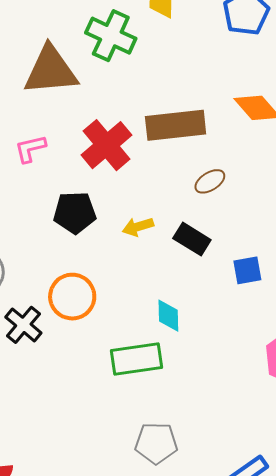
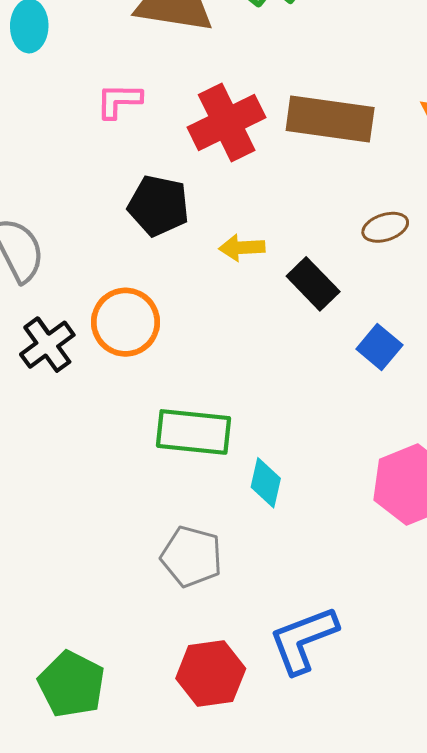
brown ellipse: (210, 181) -> (385, 227), moved
blue square: (247, 270) -> (379, 347), turned 36
cyan diamond: (168, 316) -> (266, 483), moved

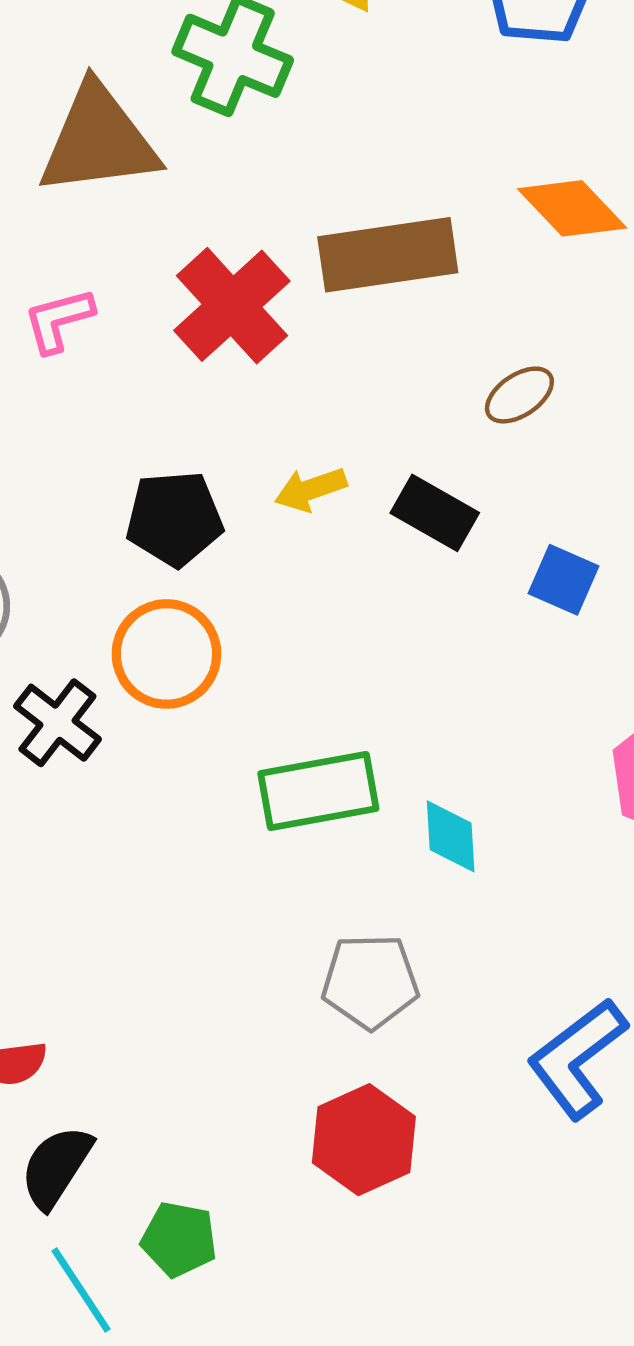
black pentagon: (158, 206) -> (174, 519), moved
red hexagon: (211, 674) -> (364, 1140), moved
green pentagon: (72, 684) -> (179, 1239), moved, size x0.7

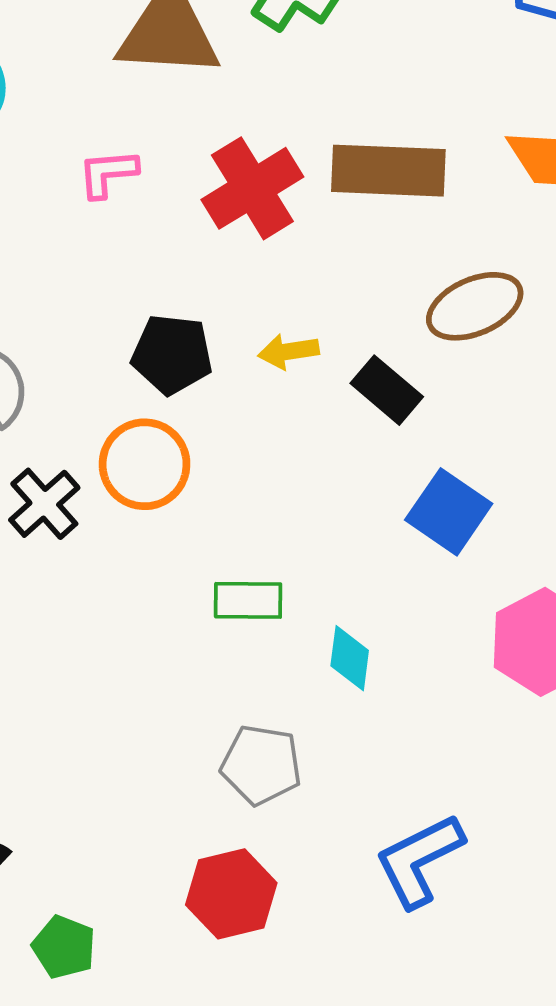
brown ellipse: (519, 395) -> (475, 306), size x1.6
blue square: (564, 580) -> (449, 512), moved, size x1.4
green rectangle: (318, 791) -> (248, 600), size x0.7

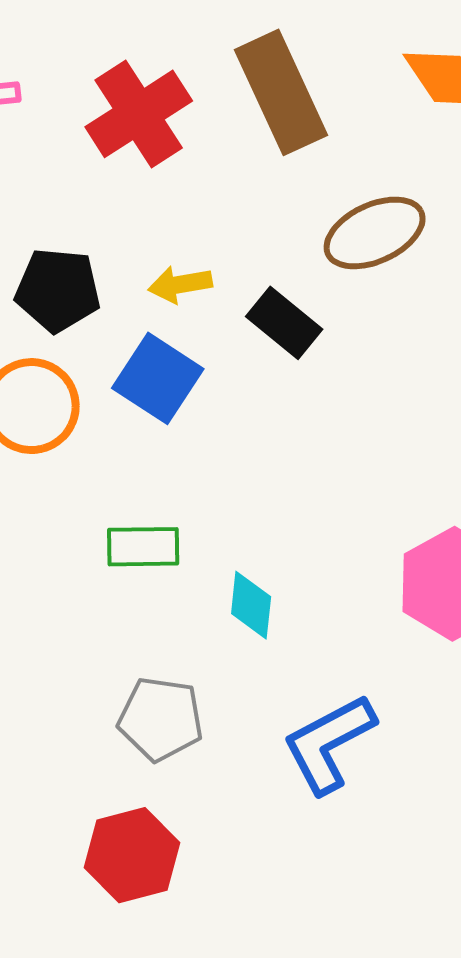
brown rectangle: (388, 171) -> (281, 92), turned 64
blue square: (449, 512) -> (158, 378), moved
blue L-shape: (419, 860) -> (329, 744), moved

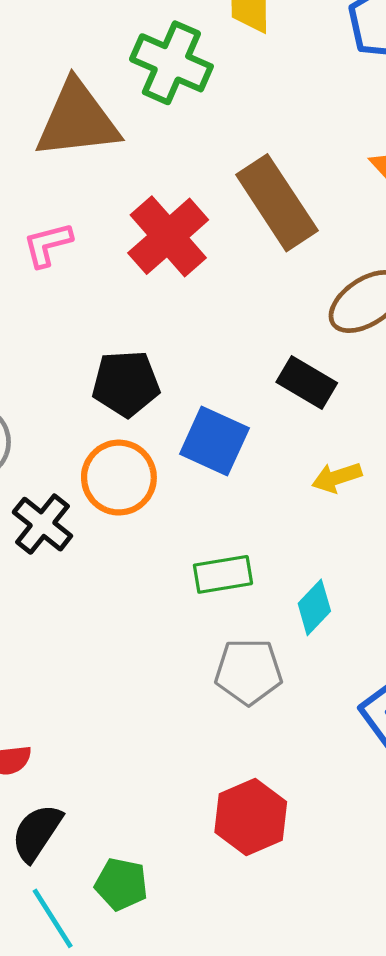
yellow arrow: (180, 284) -> (337, 477), moved
cyan diamond: (251, 605) -> (314, 607), turned 46
gray pentagon: (161, 719) -> (248, 672), moved

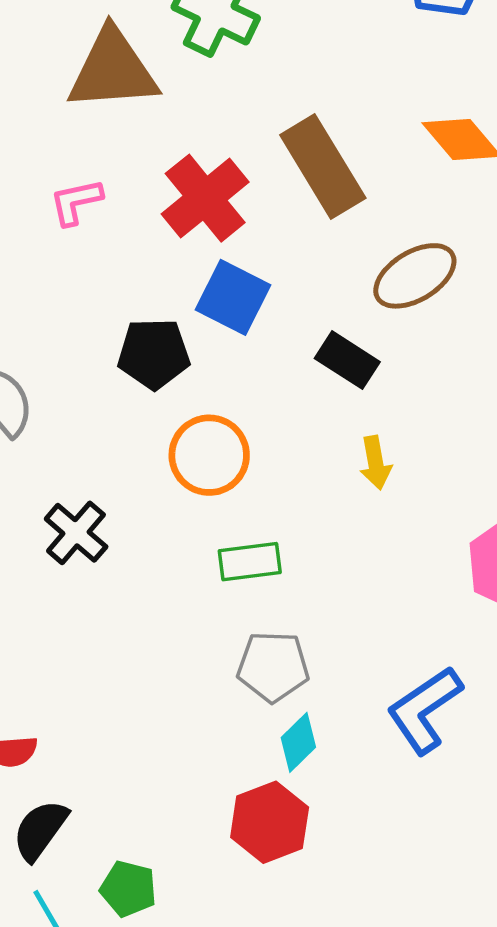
blue square: (214, 441) -> (233, 297), moved
yellow arrow: (337, 477) -> (375, 463), turned -84
orange circle: (119, 478) -> (209, 455), moved
black cross: (42, 524) -> (76, 533), moved
cyan diamond: (314, 607) -> (298, 742), moved

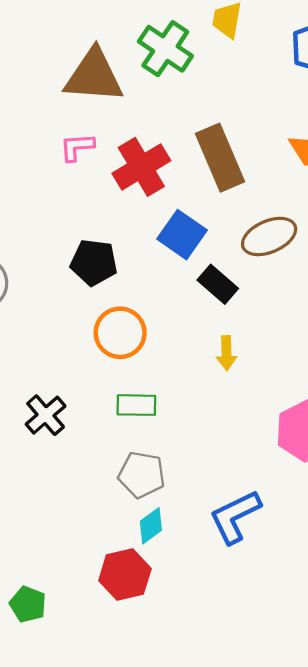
pink L-shape: (76, 202) -> (77, 147), moved
blue square: (233, 297) -> (182, 235), moved
black cross: (76, 533) -> (46, 415), moved

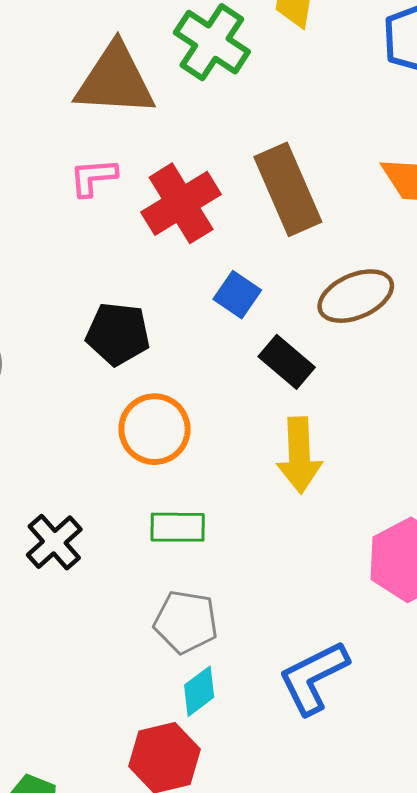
blue square: (182, 235) -> (237, 295), size x0.7
yellow arrow: (226, 353) -> (299, 455), size x1.6

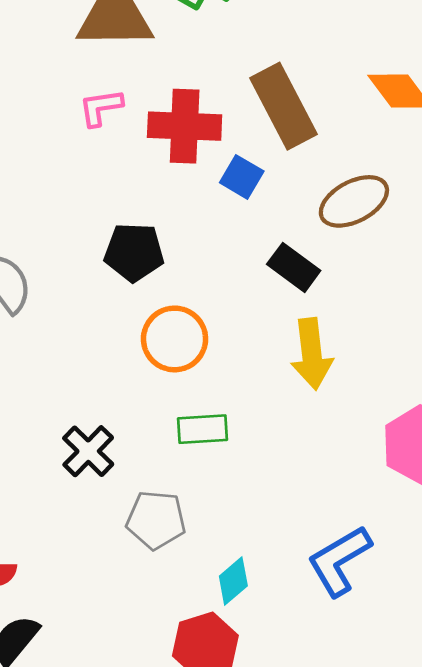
red cross: (181, 203) -> (185, 126), turned 38
blue square: (237, 295) -> (242, 177), moved
gray pentagon: (186, 622) -> (156, 520), moved

